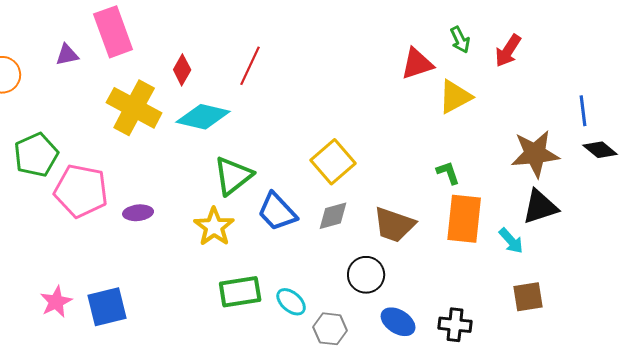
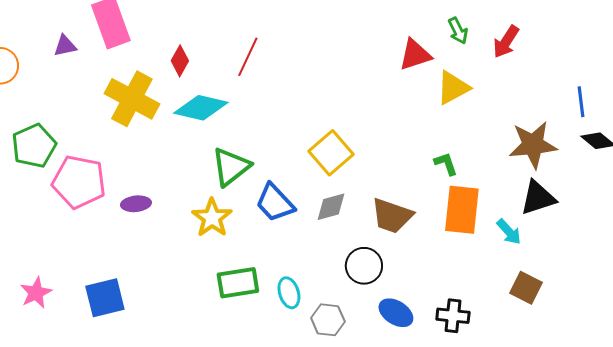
brown square: (528, 297) -> (526, 288), turned 36
pink star: (56, 302) -> (36, 293), moved
cyan ellipse: (291, 302) -> (289, 293), turned 32

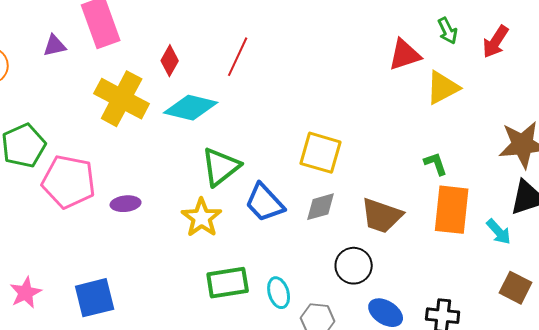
yellow square: (331, 153) -> (321, 153), turned -33

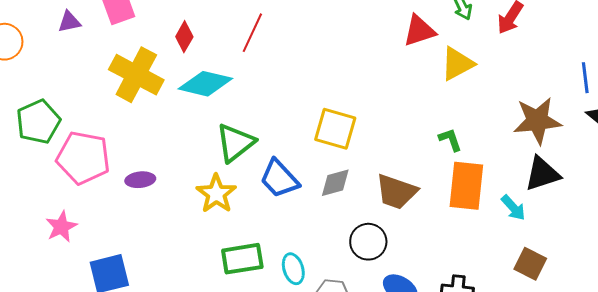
pink star: (26, 293) -> (61, 227), moved

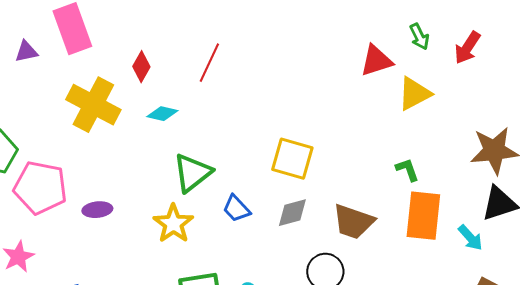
cyan diamond: (205, 84) -> (162, 114), size x0.6
blue trapezoid: (279, 179) -> (236, 209), size x0.7

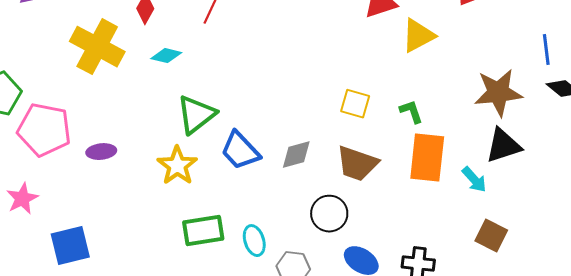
yellow square: (292, 159) -> (355, 104), moved, size x0.7
blue trapezoid: (236, 209) -> (240, 151), size x1.4

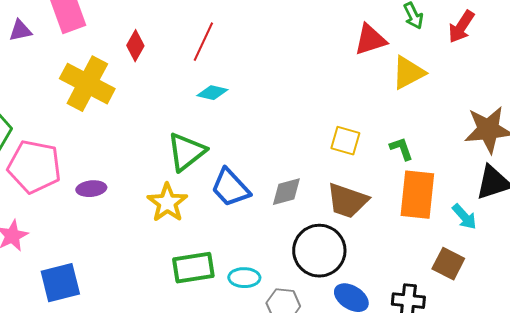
cyan diamond: (166, 56) -> (212, 93), moved
black circle: (329, 214) -> (319, 251), size x1.4
brown square: (491, 236) -> (448, 264), moved
cyan ellipse: (254, 241) -> (244, 278), turned -72

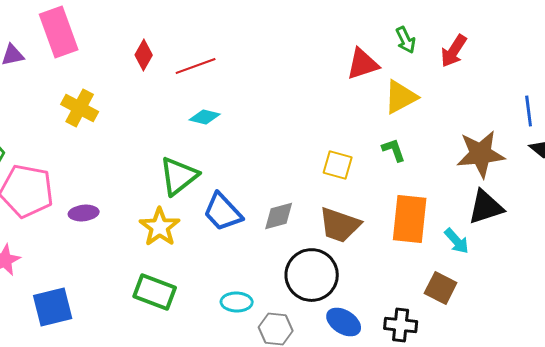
red line: (203, 42) -> (196, 66), turned 45
red diamond: (135, 46) -> (144, 55), moved
yellow cross: (87, 84) -> (80, 108), size x0.7
green L-shape: (401, 149) -> (394, 150), moved
green rectangle: (193, 268) -> (155, 292), moved, turned 30

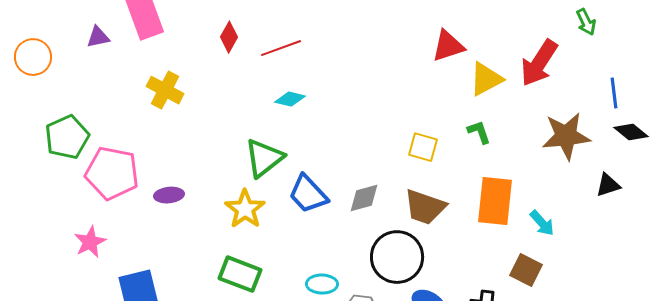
green arrow: (406, 40) -> (586, 22), moved
red arrow: (454, 51) -> (539, 63), moved, size x1.4
black triangle: (486, 207) -> (608, 185), moved, size x0.7

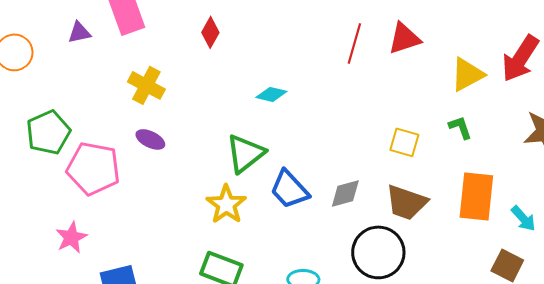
red triangle: (448, 46) -> (404, 38), moved
red line: (281, 48) -> (354, 43), moved, turned -54
purple ellipse: (169, 195) -> (150, 139), moved, turned 32

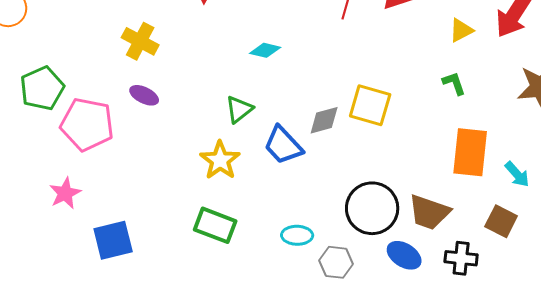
yellow triangle: (467, 74) -> (461, 30), size x0.7
yellow square: (404, 142) -> (370, 105), moved, size x1.4
green triangle: (245, 153) -> (239, 109), size x0.7
gray diamond: (345, 193) -> (324, 120), moved
brown trapezoid: (406, 202) -> (429, 212), moved

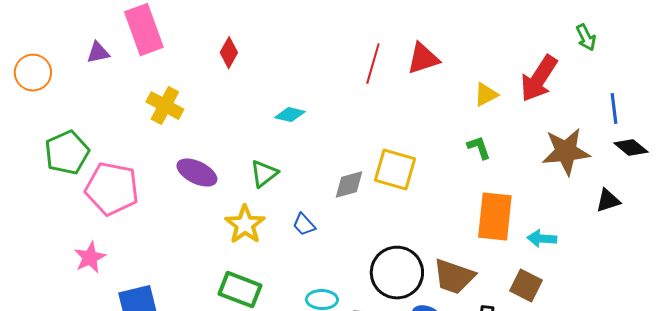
purple ellipse: (144, 95) -> (197, 173), moved, size x1.4
blue trapezoid: (283, 145) -> (304, 225), moved, size x0.6
cyan arrow: (517, 174) -> (542, 239), turned 136

